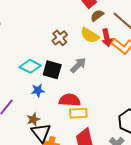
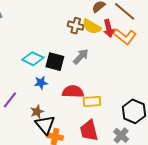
brown cross: (60, 38) -> (76, 26), moved, turned -35
yellow rectangle: (78, 113) -> (92, 102), moved

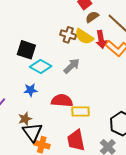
cyan diamond: (33, 59) -> (41, 66), moved
black square: (55, 62) -> (26, 50), moved

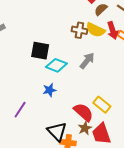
red semicircle: (62, 101) -> (84, 112), moved, turned 45
yellow rectangle: (80, 111) -> (102, 105), turned 48
brown star: (25, 119) -> (85, 128), moved

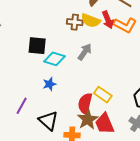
red semicircle: (84, 112) -> (85, 104), turned -115
brown star: (85, 128) -> (88, 119), size x1.5
black triangle: (57, 132) -> (48, 121), moved

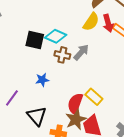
yellow semicircle: (91, 21) -> (91, 22), turned -84
brown cross: (75, 22) -> (62, 55), moved
cyan diamond: (54, 59) -> (56, 36), moved

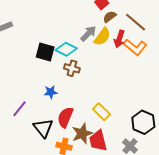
red arrow: (108, 23) -> (119, 39), turned 30
gray arrow: (81, 52) -> (88, 34), moved
red semicircle: (75, 103) -> (65, 117), moved

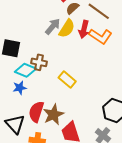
cyan diamond: (66, 49) -> (25, 70), moved
yellow rectangle: (101, 112) -> (67, 80), moved
brown star: (82, 133) -> (53, 115), moved

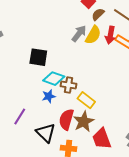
brown cross: (39, 62) -> (69, 85), moved
yellow rectangle: (67, 80) -> (86, 100), moved

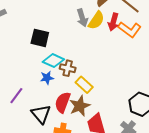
gray arrow: (79, 34) -> (82, 18), turned 120

